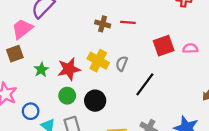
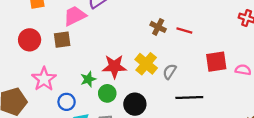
green star: (41, 70) -> (88, 79), moved
black line: (145, 84) -> (189, 98), turned 40

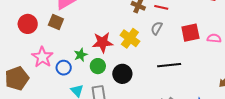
brown square: (62, 40) -> (56, 22), turned 35
gray semicircle: (170, 72) -> (157, 28), moved
blue circle: (67, 102) -> (64, 68), moved

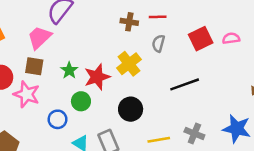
yellow cross: (130, 38) -> (129, 64), turned 30
green star: (81, 55) -> (69, 70), moved
pink star: (42, 57) -> (26, 94), moved
green circle: (98, 66) -> (81, 101), moved

